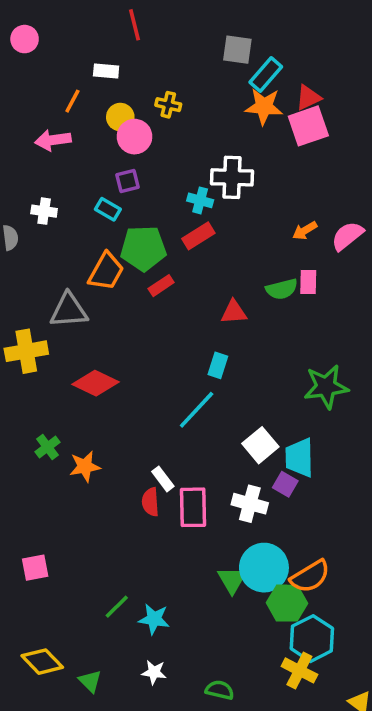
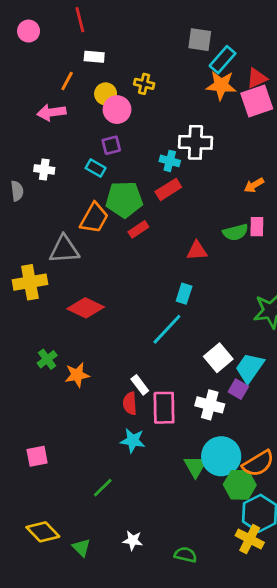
red line: (134, 25) -> (80, 20), moved
cyan trapezoid: (299, 458) -> (250, 368), turned 36
cyan star: (154, 619) -> (133, 441), moved

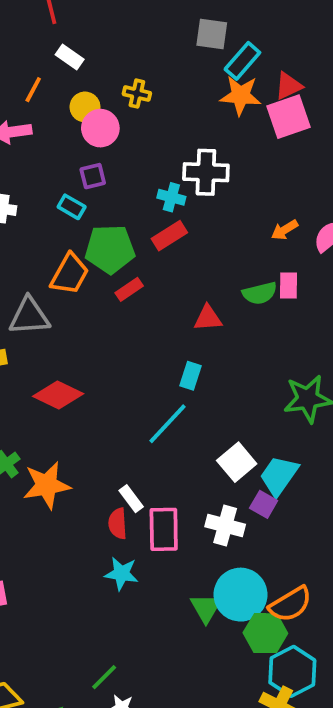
white rectangle: (94, 57) -> (70, 57), turned 30
orange star: (77, 375) -> (47, 485), size x1.4
green line: (103, 488) -> (104, 677), moved

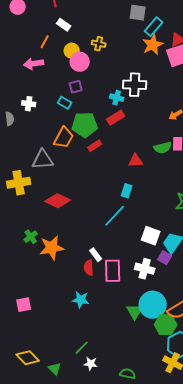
orange star: (241, 95) -> (153, 45), turned -30
white square: (237, 462) -> (151, 236), turned -30
cyan star: (121, 573) -> (81, 300), moved

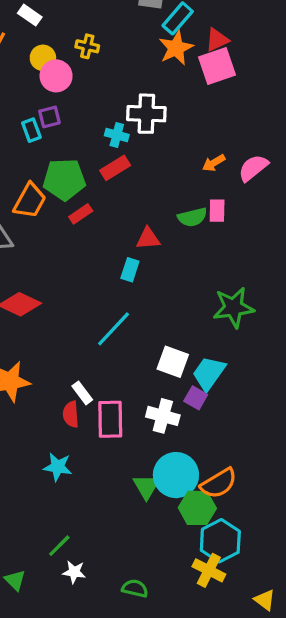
cyan rectangle: (65, 103) -> (31, 130), moved, turned 40
cyan rectangle: (127, 191) -> (130, 270), moved

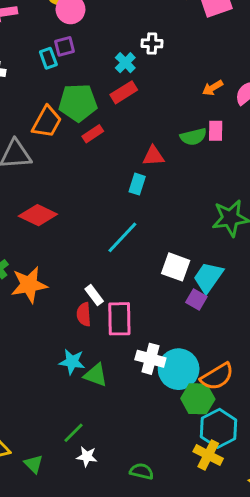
white cross: (146, 114) -> (152, 43), size x0.6
cyan cross: (117, 135) -> (125, 63), turned 30
white cross: (163, 416) -> (150, 359), moved
green triangle: (146, 487) -> (96, 375), moved, turned -40

